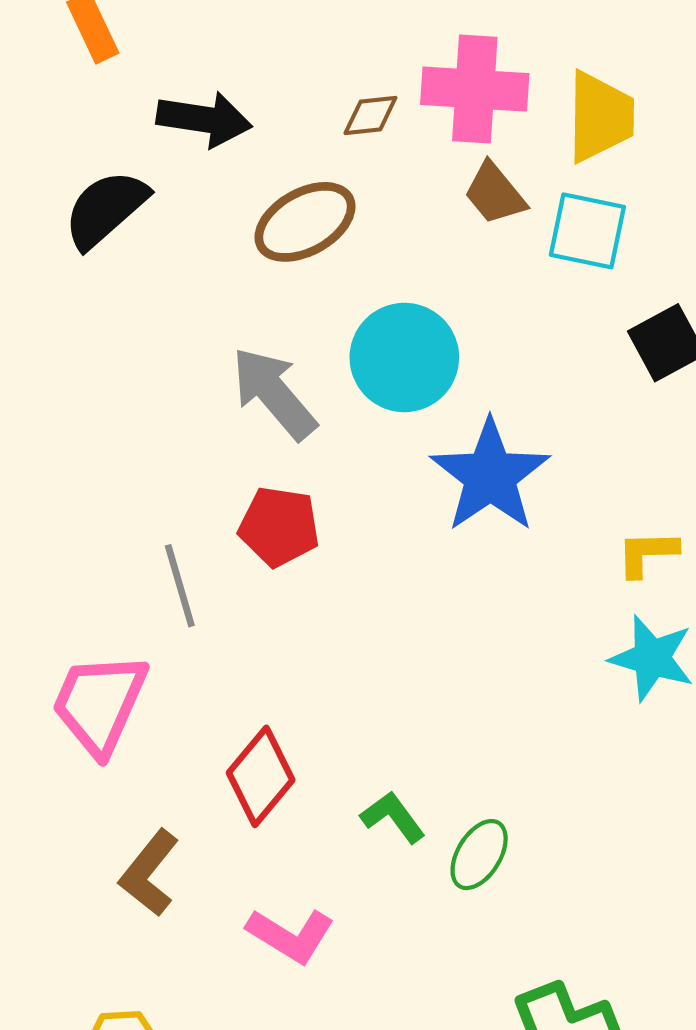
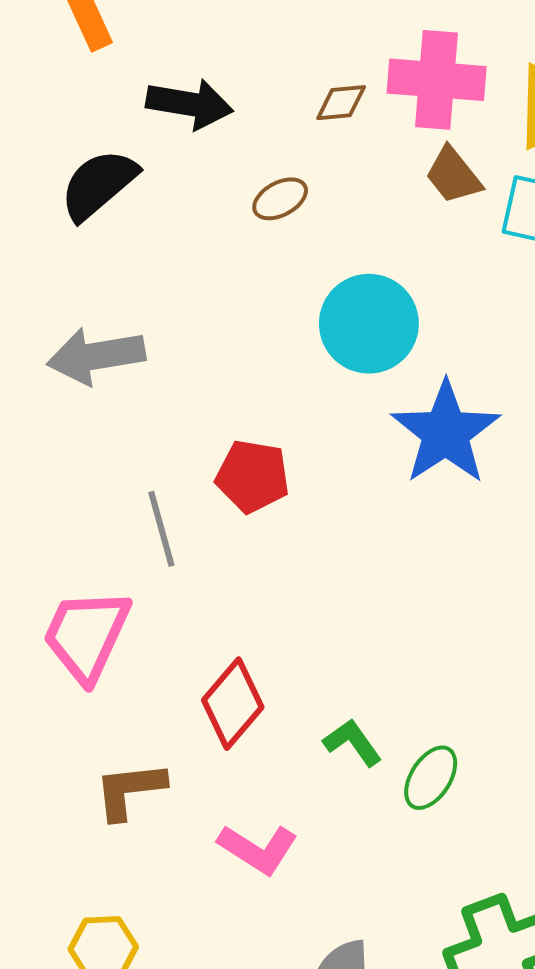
brown ellipse: (305, 222) -> (280, 199), size x0.6
gray arrow: (274, 393) -> (96, 356), moved, turned -60
brown L-shape: (149, 873) -> (130, 790), turned 44

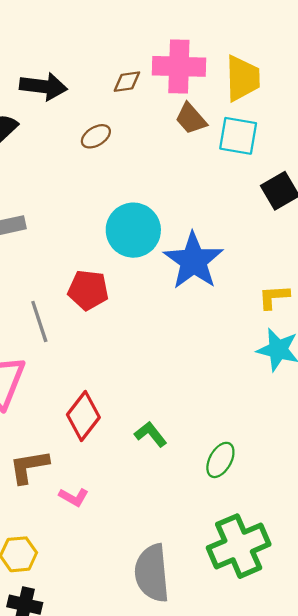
cyan circle: (369, 324) -> (133, 230), moved
green ellipse: (431, 778) -> (220, 460), moved
pink L-shape: (258, 849) -> (74, 497), moved, size x0.7

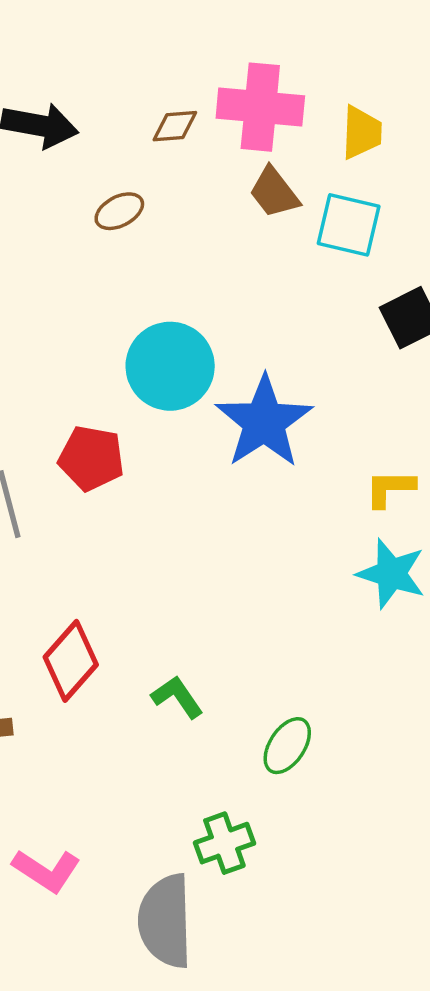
yellow trapezoid: (243, 78) -> (362, 132), size x0.7
pink L-shape: (74, 497) -> (47, 871), moved, size x1.4
green cross: (239, 546) -> (224, 843), moved, size x0.6

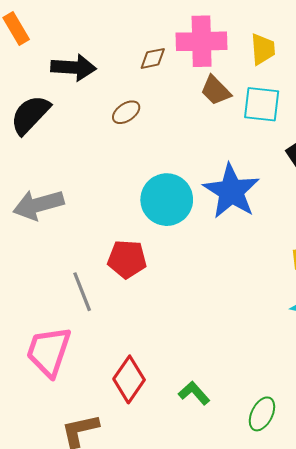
blue star: (264, 422) -> (231, 191), moved

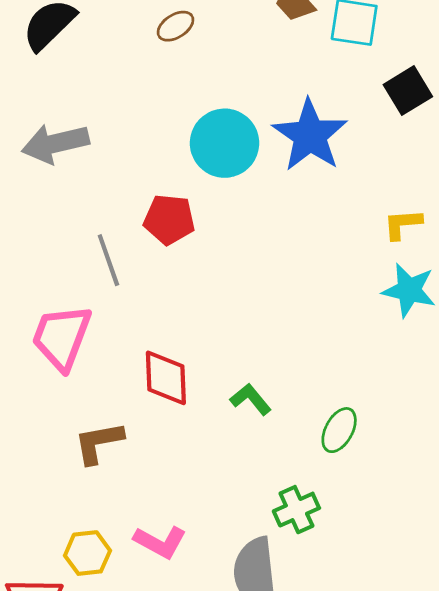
red diamond: (129, 379) -> (166, 378), turned -39

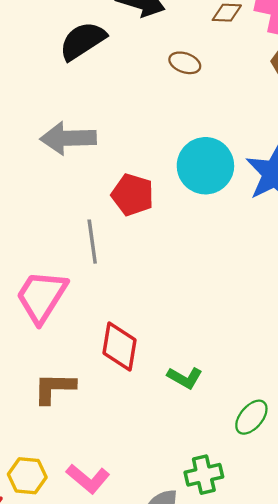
brown ellipse: (175, 26) -> (185, 63), turned 40
red pentagon: (169, 219) -> (133, 195), moved
green L-shape: (251, 399) -> (185, 378), turned 148

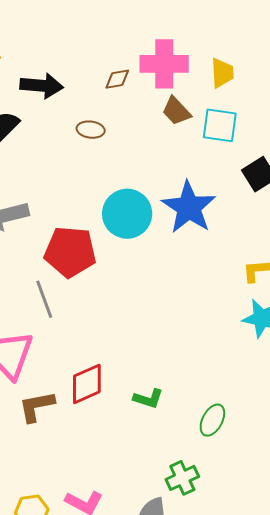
red pentagon: (133, 195) -> (70, 252), size x1.4
red diamond: (119, 347) -> (87, 384), turned 69
brown L-shape: (54, 388) -> (37, 406), moved

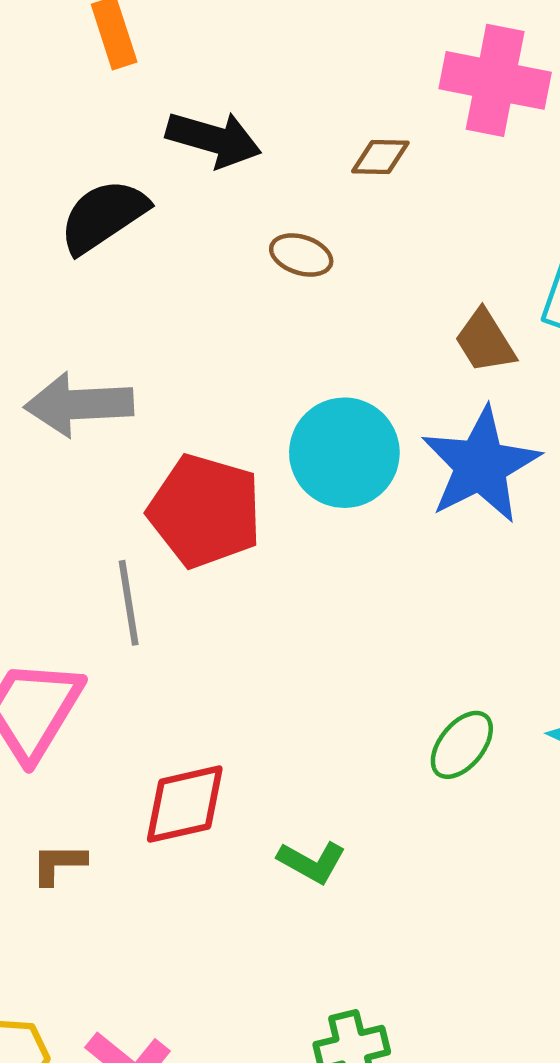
pink cross: (164, 64) -> (495, 80), moved
brown trapezoid: (176, 111) -> (485, 341), moved
brown L-shape: (37, 406) -> (59, 864), moved, size x0.7
green ellipse: (212, 420) -> (462, 745), moved

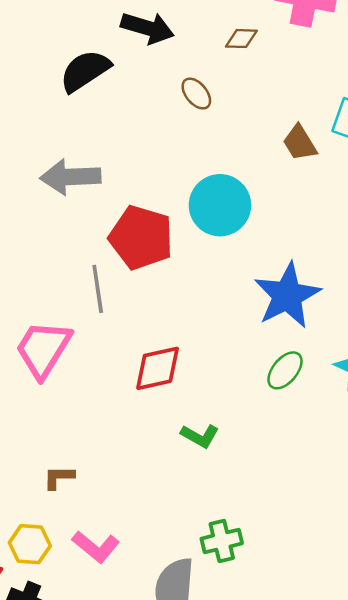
brown ellipse: (301, 255) -> (196, 94), turned 32
blue star: (481, 465) -> (287, 296), moved
red diamond: (185, 804) -> (158, 368), moved
brown L-shape: (59, 864) -> (59, 477), moved

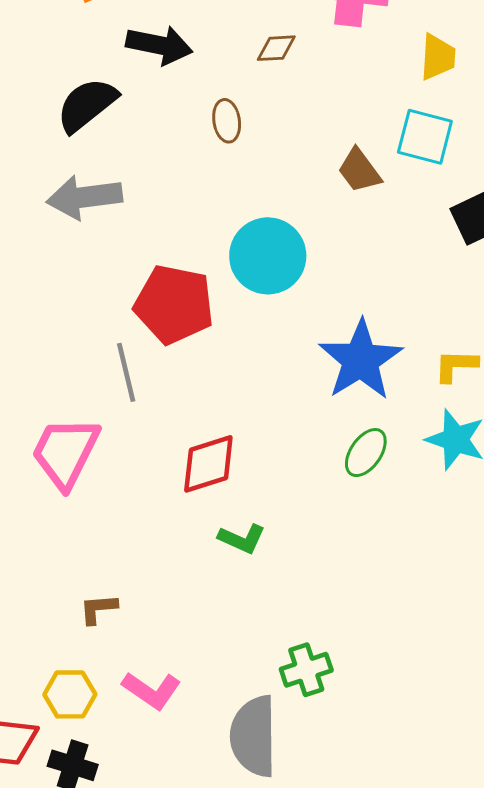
brown ellipse: (196, 94) -> (227, 121), turned 36
gray arrow: (70, 177) -> (84, 197), moved
green L-shape: (200, 436) -> (242, 539), moved

